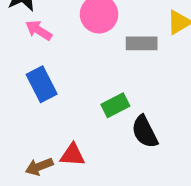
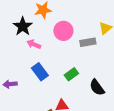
green rectangle: (115, 105) -> (71, 74), moved

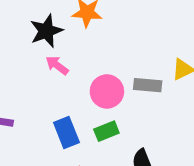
pink circle: (63, 31) -> (107, 91), moved
blue rectangle: (40, 72) -> (66, 132), moved

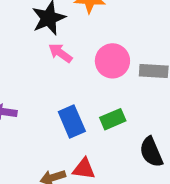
pink circle: (107, 91) -> (112, 61), moved

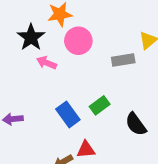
pink circle: (112, 61) -> (78, 41), moved

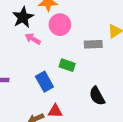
green rectangle: (100, 105) -> (67, 65), moved, turned 48

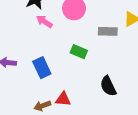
blue rectangle: (44, 82) -> (42, 68), moved

